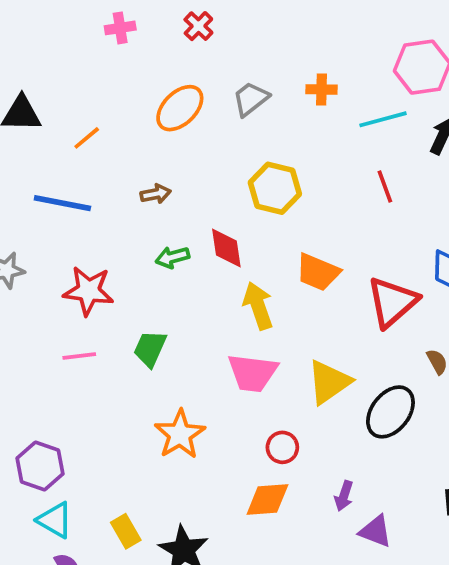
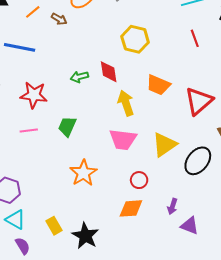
brown arrow: (156, 194) -> (59, 19), moved, turned 42

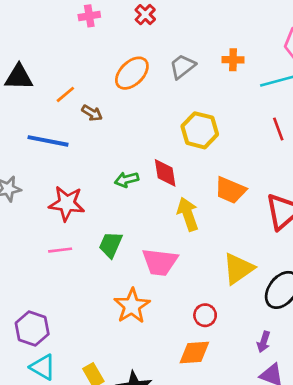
brown arrow: (59, 19) -> (92, 113), moved
pink trapezoid: (123, 140) -> (160, 262), moved
purple arrow: (172, 206) -> (264, 342), moved

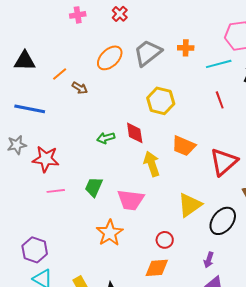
gray trapezoid: (182, 66) -> (148, 53), size x1.4
blue line: (48, 141) -> (30, 109), moved
red star: (67, 203) -> (46, 159), moved

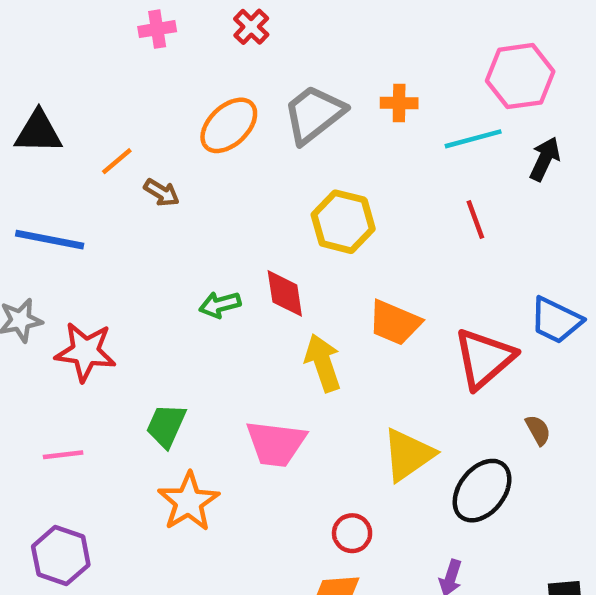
green trapezoid: (94, 187) -> (166, 426), moved
pink line: (56, 191) -> (63, 455), moved
orange star: (110, 233) -> (189, 502), moved

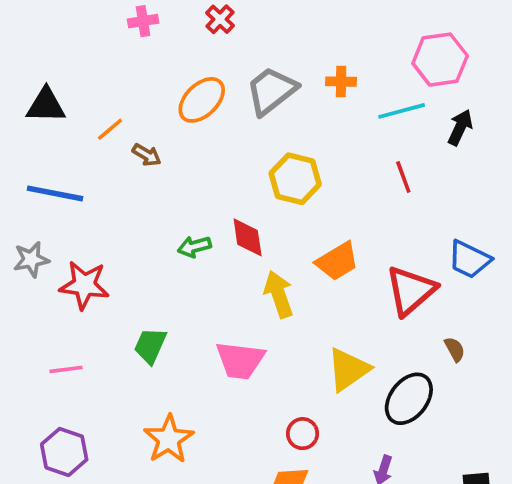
orange trapezoid: (395, 323) -> (337, 261), turned -54
orange star: (189, 502) -> (169, 439), moved

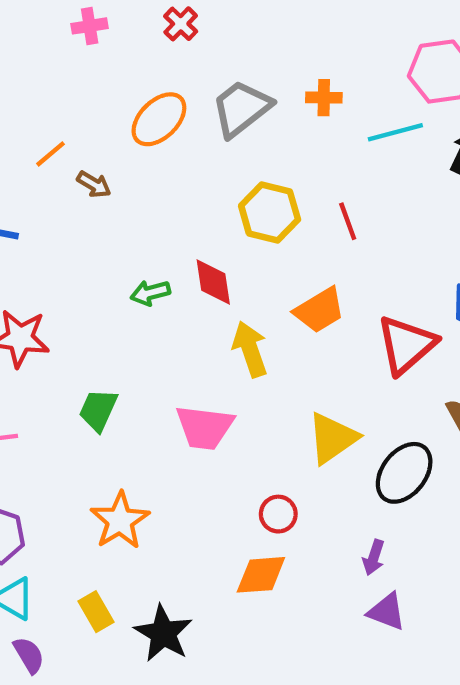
red line: (403, 177) -> (348, 221), moved

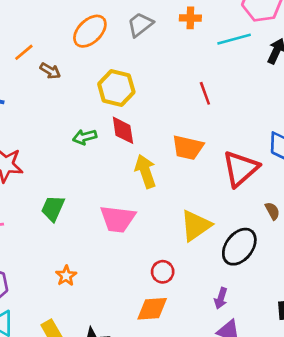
gray trapezoid: (241, 108) -> (140, 25), size x0.7
yellow hexagon: (270, 213) -> (116, 88), moved
orange trapezoid: (319, 310) -> (188, 147), turned 44
orange star: (120, 521) -> (66, 276), size x0.6

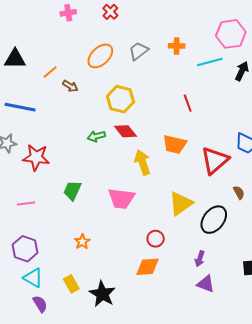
red diamond: (123, 130) -> (125, 131), turned -30

